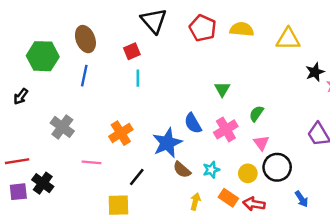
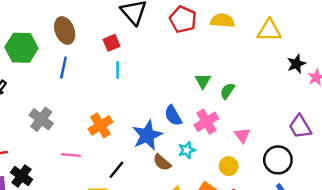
green semicircle: (256, 114) -> (227, 91), moved
black circle: (277, 167) -> (278, 160), moved
cyan star: (211, 170) -> (187, 150), moved

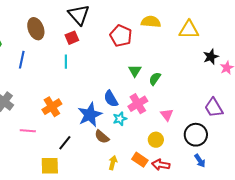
red pentagon: (183, 19) -> (121, 36), moved
brown ellipse: (65, 30) -> (36, 29), moved
red square: (111, 43) -> (72, 38), moved
cyan star: (187, 150) -> (120, 119), moved

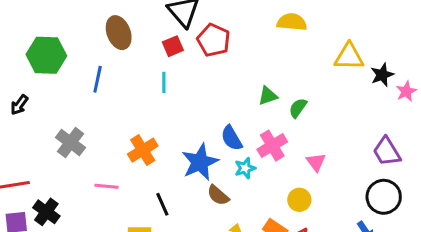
yellow triangle: (189, 30) -> (349, 57), moved
red pentagon: (121, 36) -> (214, 40), moved
green triangle: (135, 71) -> (268, 96), turned 40
black circle: (196, 135) -> (384, 197), moved
black line: (65, 143) -> (162, 204), turned -63

